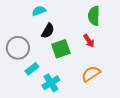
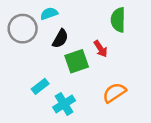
red arrow: (89, 41) -> (101, 49), moved
gray circle: (18, 48) -> (23, 29), moved

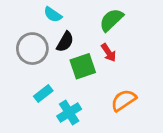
cyan semicircle: (49, 14) -> (53, 15), turned -126
green semicircle: (118, 20) -> (111, 20), moved, turned 45
gray circle: (23, 29) -> (32, 49), moved

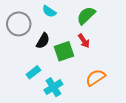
cyan semicircle: (53, 15) -> (49, 11), moved
black semicircle: (65, 42) -> (43, 41), moved
gray circle: (32, 49) -> (19, 24), moved

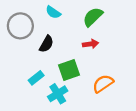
red arrow: (84, 41) -> (91, 44), turned -64
green square: (64, 51) -> (69, 70), moved

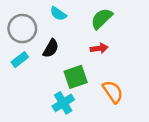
cyan rectangle: (36, 78) -> (20, 60), moved
orange semicircle: (103, 84) -> (113, 92), turned 90

